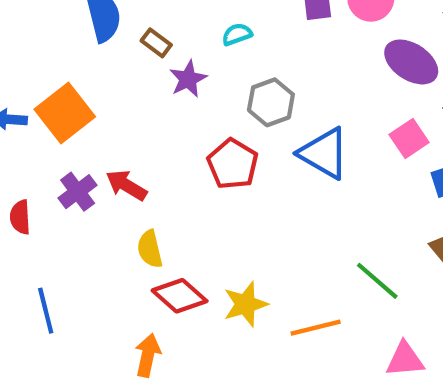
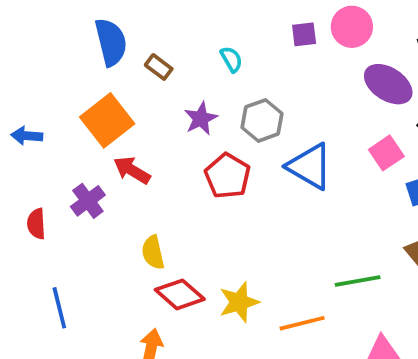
cyan semicircle: (237, 34) -> (231, 59), turned 80
purple star: (188, 79) -> (201, 119), moved
orange square: (65, 113) -> (107, 120), moved
red arrow: (126, 185) -> (132, 170), moved
green line: (377, 281) -> (358, 281), turned -51

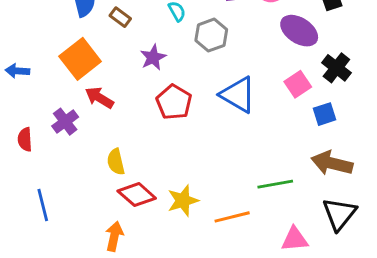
gray hexagon: (262, 120) -> (211, 35), moved

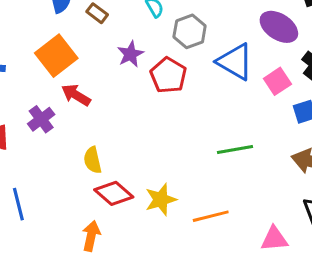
blue triangle: (238, 95) -> (235, 62), moved
red pentagon: (174, 102) -> (168, 75), moved
green line: (275, 184) -> (235, 150), moved

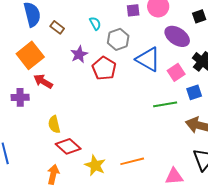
purple cross: (41, 119) -> (20, 97), turned 36
green line: (235, 150) -> (165, 104), moved
yellow star: (161, 200) -> (95, 165), moved, turned -30

